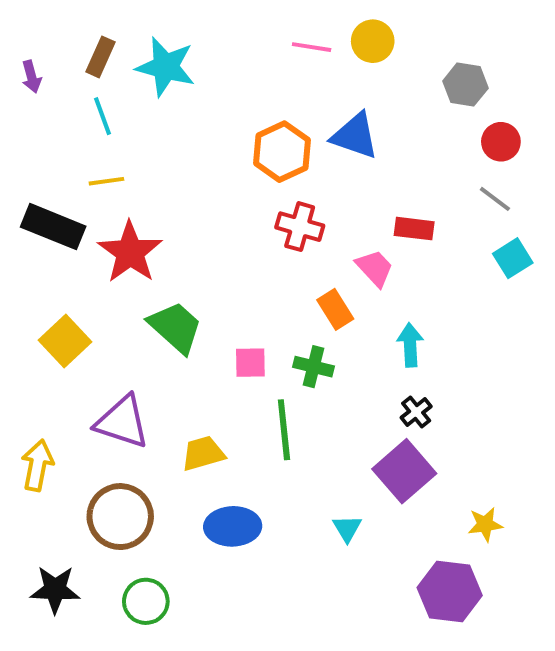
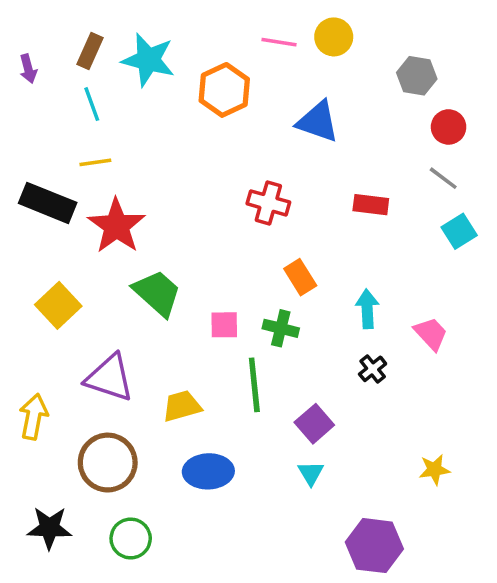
orange hexagon: (282, 152) -> (224, 90), moved
pink trapezoid: (375, 268) -> (431, 334), moved
purple square: (404, 471) -> (314, 424), moved, size x0.7
purple hexagon: (450, 591) -> (374, 546), moved

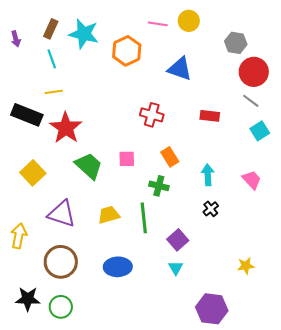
red circle: (449, 127) -> (254, 72), size x1.5
pink square: (224, 325) -> (127, 159), moved
pink trapezoid: (431, 334) -> (252, 180), moved
yellow trapezoid: (182, 406) -> (109, 215), moved
green circle: (131, 538) -> (61, 307), moved

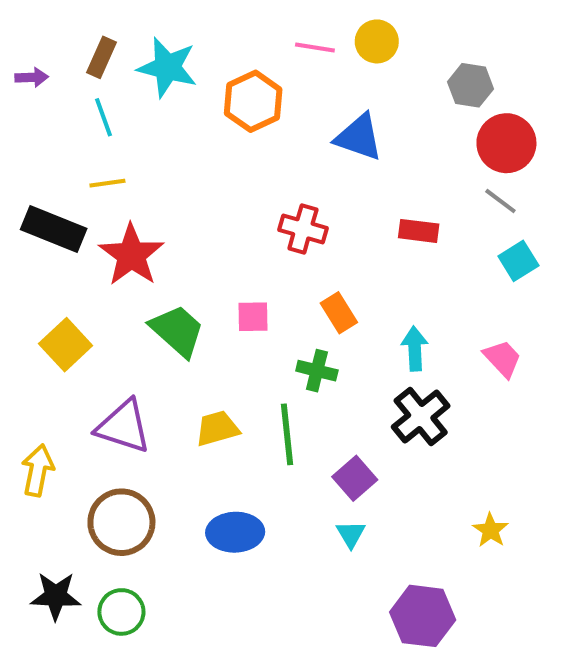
purple arrow: (16, 39) -> (32, 77), turned -77
black cross: (211, 209) -> (421, 416), size x1.8
yellow star: (246, 266) -> (490, 530), turned -30

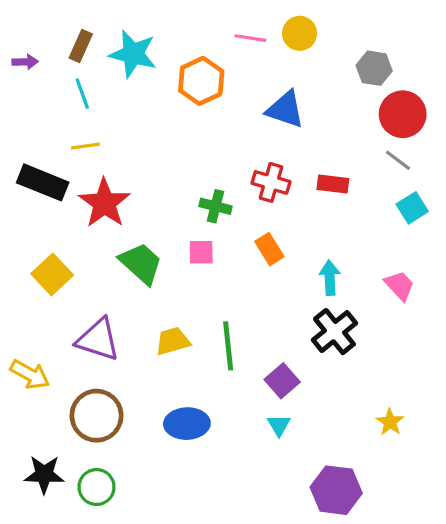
red cross: (303, 229) -> (271, 182), moved
green cross: (317, 371) -> (215, 206), moved
yellow arrow: (38, 470) -> (30, 374), turned 108

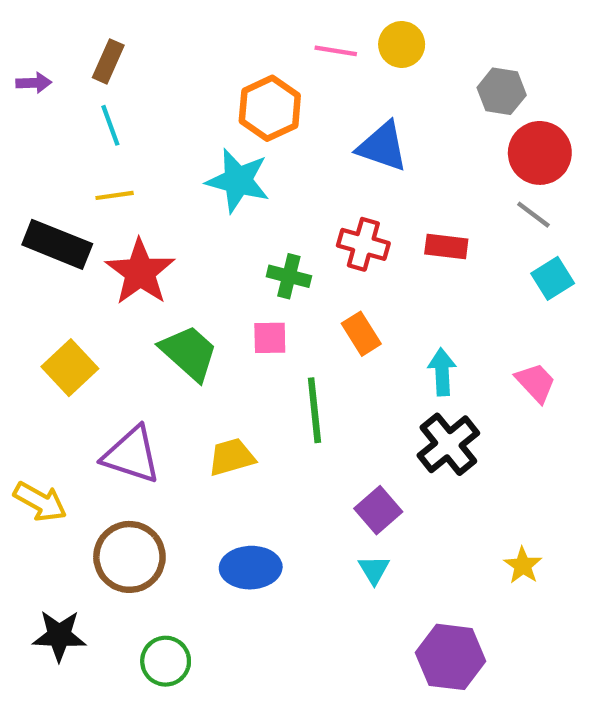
cyan star: (133, 54) -> (238, 181), moved
green line: (228, 346) -> (314, 410), moved
green circle: (97, 487) -> (166, 661), moved

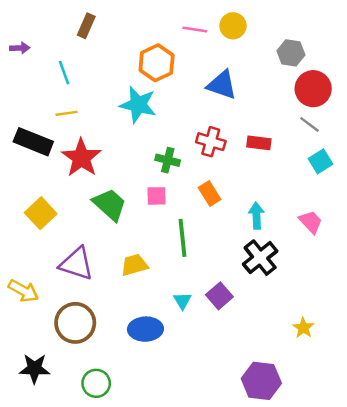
brown rectangle: (108, 61) -> (86, 26), moved
cyan triangle: (374, 570) -> (182, 301), moved

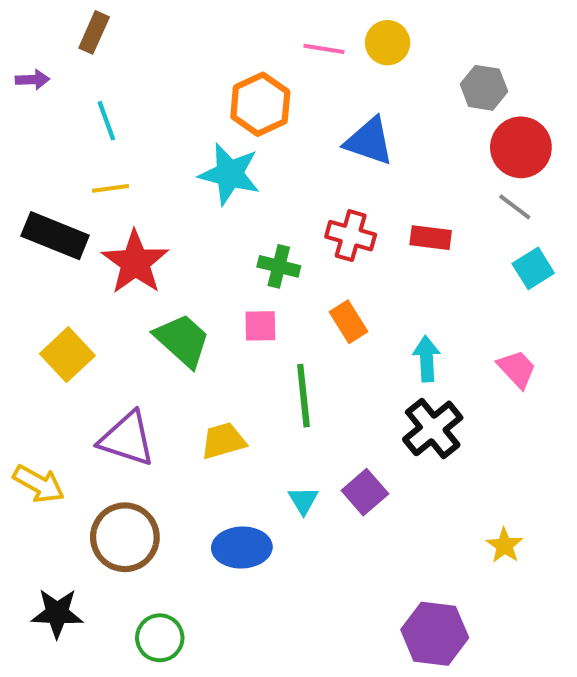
brown rectangle: (86, 26) -> (94, 32), moved

